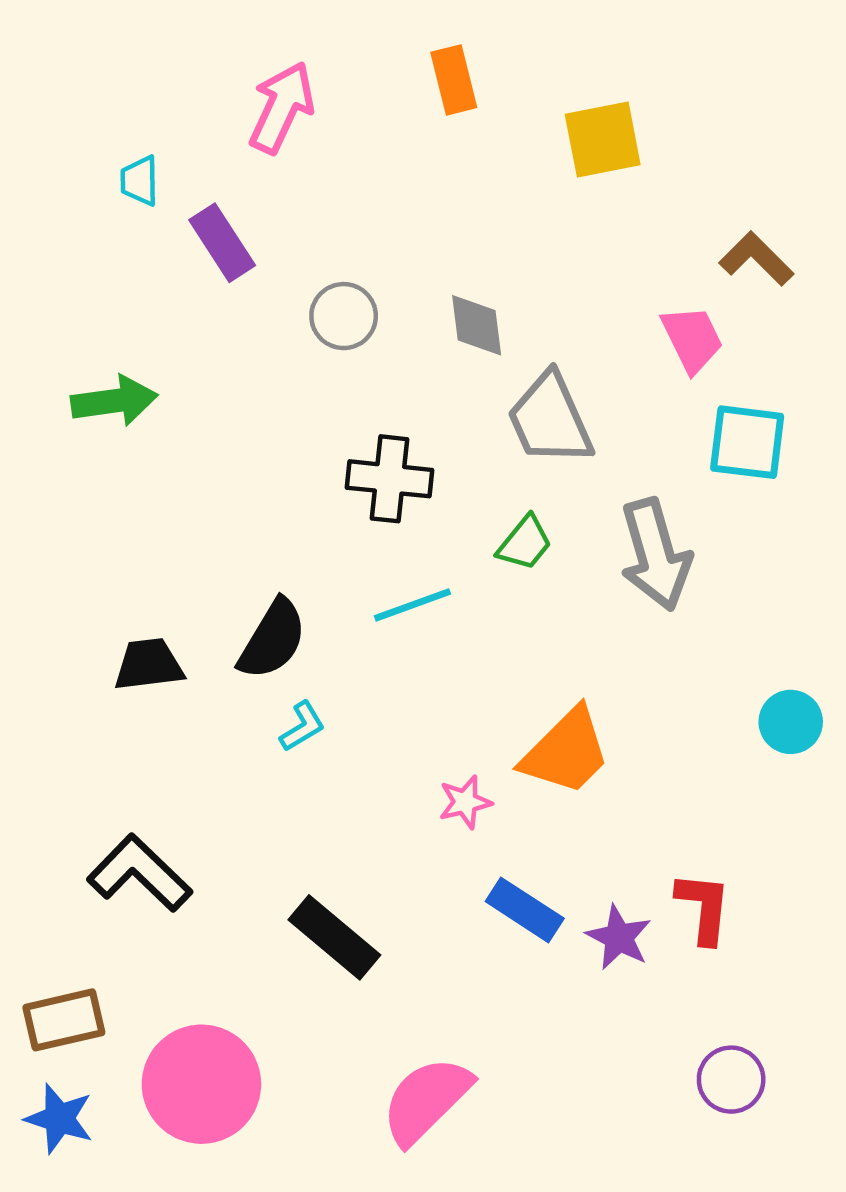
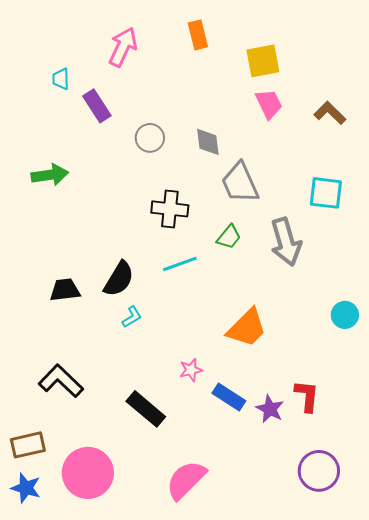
pink trapezoid: (692, 339) -> (269, 104), moved
pink star: (465, 802) -> (191, 370), moved
purple circle: (731, 1080) -> (319, 471), size x1.4

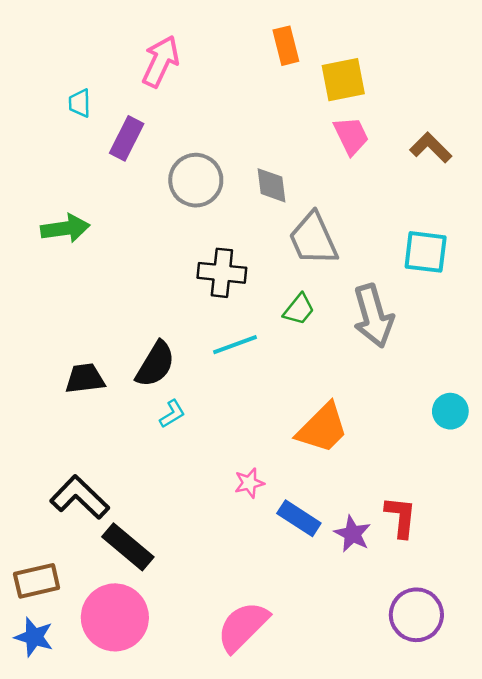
orange rectangle: (198, 35) -> (286, 46), moved
purple rectangle: (97, 106) -> (127, 138), turned 60
gray circle: (150, 138) -> (196, 180), size x1.4
black rectangle: (146, 409) -> (128, 547), moved

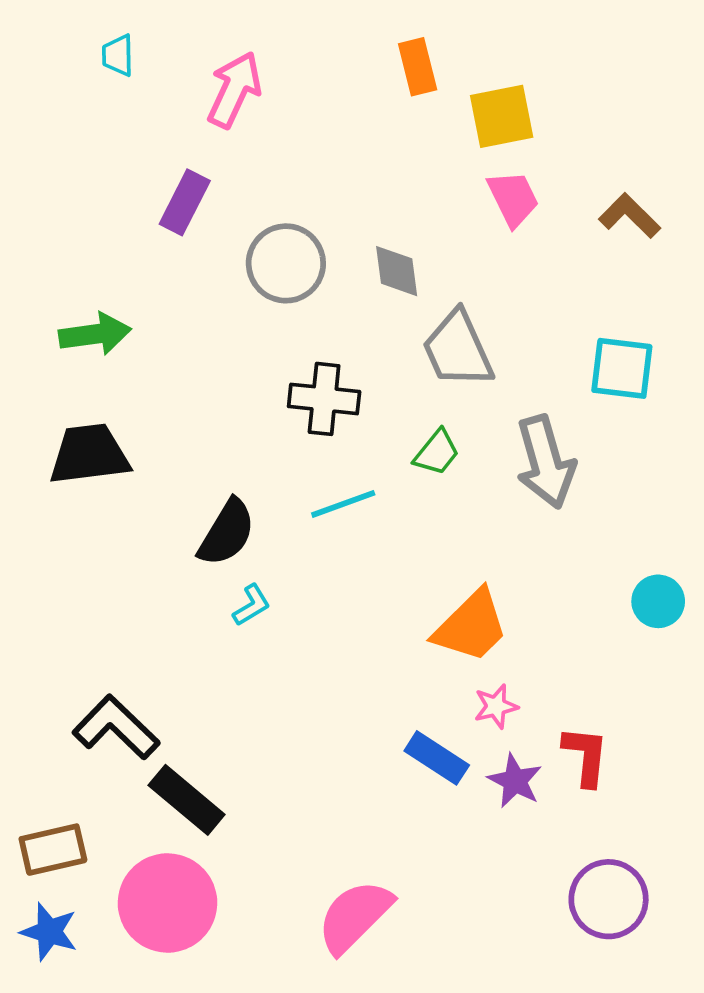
cyan trapezoid: (80, 103) -> (118, 55), moved
black trapezoid: (85, 379) -> (89, 454), moved, size x1.4
pink star: (249, 483) -> (496, 706), moved

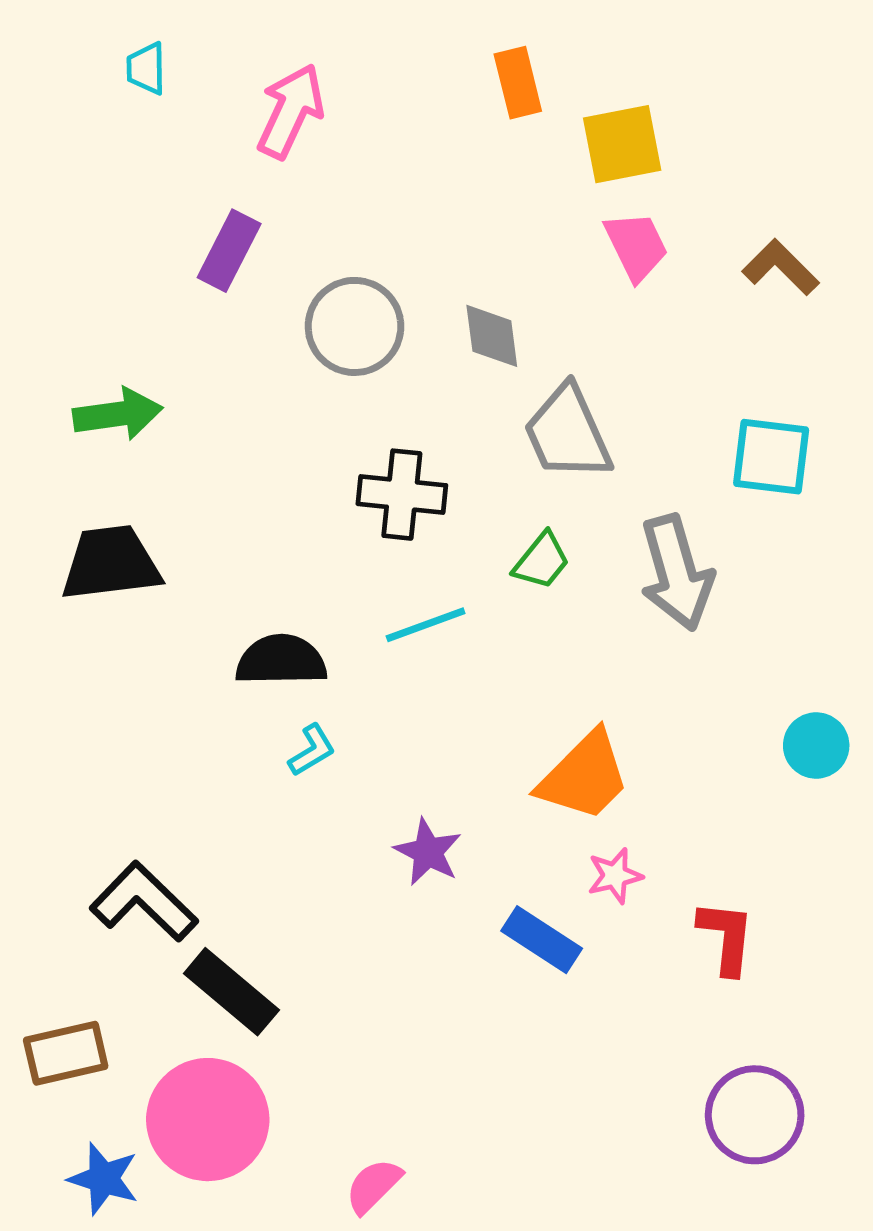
black semicircle: (227, 533) -> (281, 660), turned -122
purple star: (515, 781) -> (428, 852), moved
pink semicircle: (355, 916) -> (373, 1186), moved, size x0.6
blue star: (49, 932) -> (104, 1179), moved

